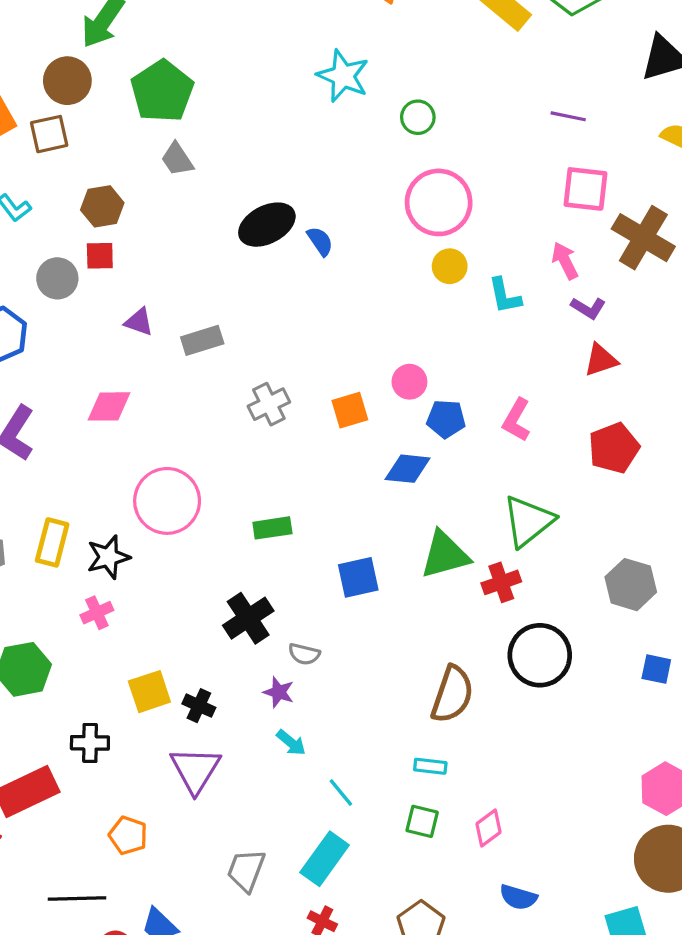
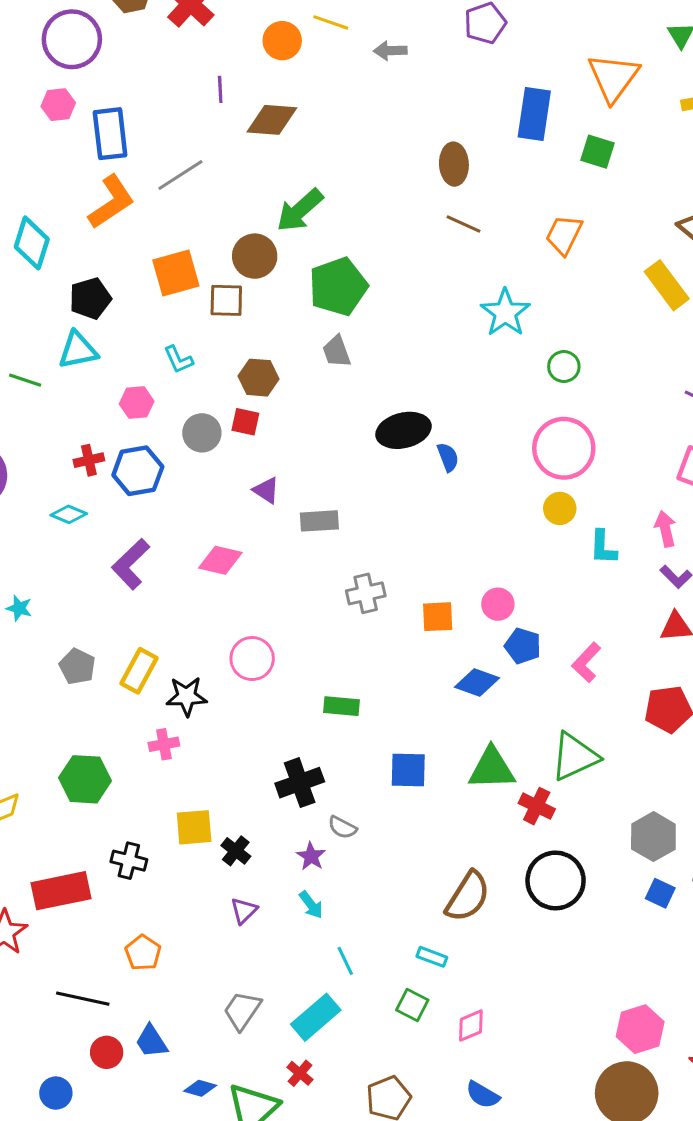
pink circle: (167, 501) -> (252, 659), size x0.7
red cross: (501, 582) -> (537, 806), turned 32
blue square: (656, 669) -> (660, 893), moved
purple triangle: (195, 770) -> (244, 911), moved, size x0.6

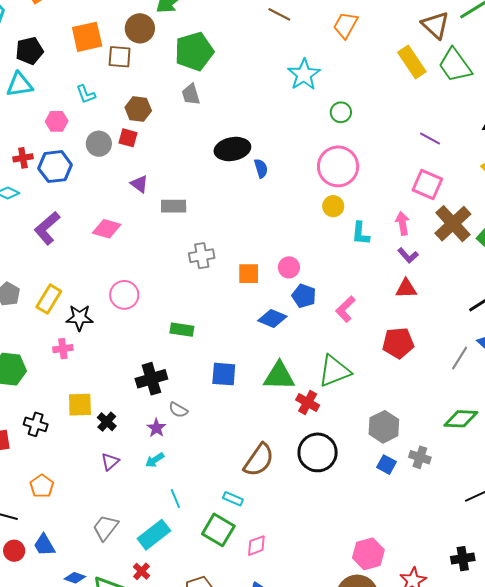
cyan arrow: (311, 905) -> (155, 460), turned 90
green square: (412, 1005) -> (218, 530), size x1.5

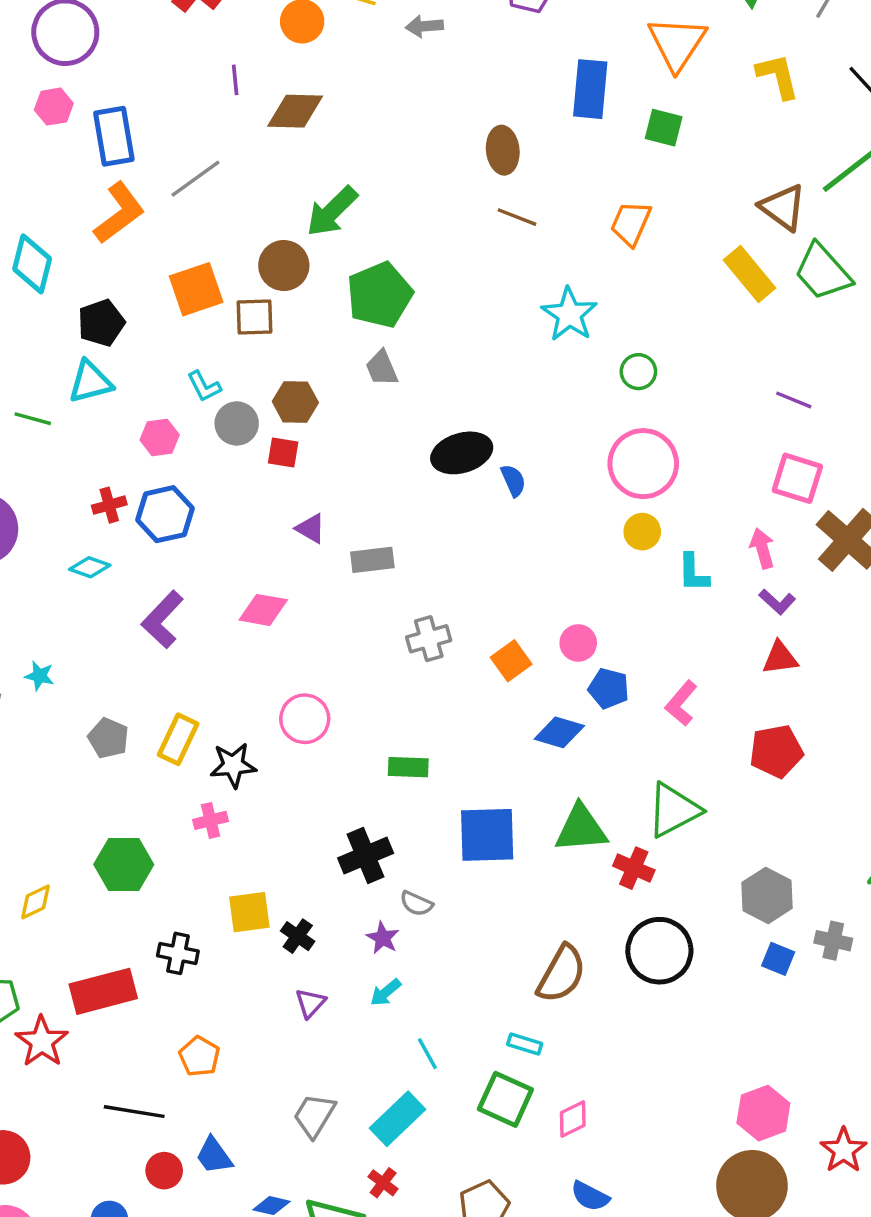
gray circle: (99, 144) -> (237, 423), moved
orange square: (249, 274) -> (511, 661), turned -30
blue square: (224, 374) -> (487, 835), size x1.4

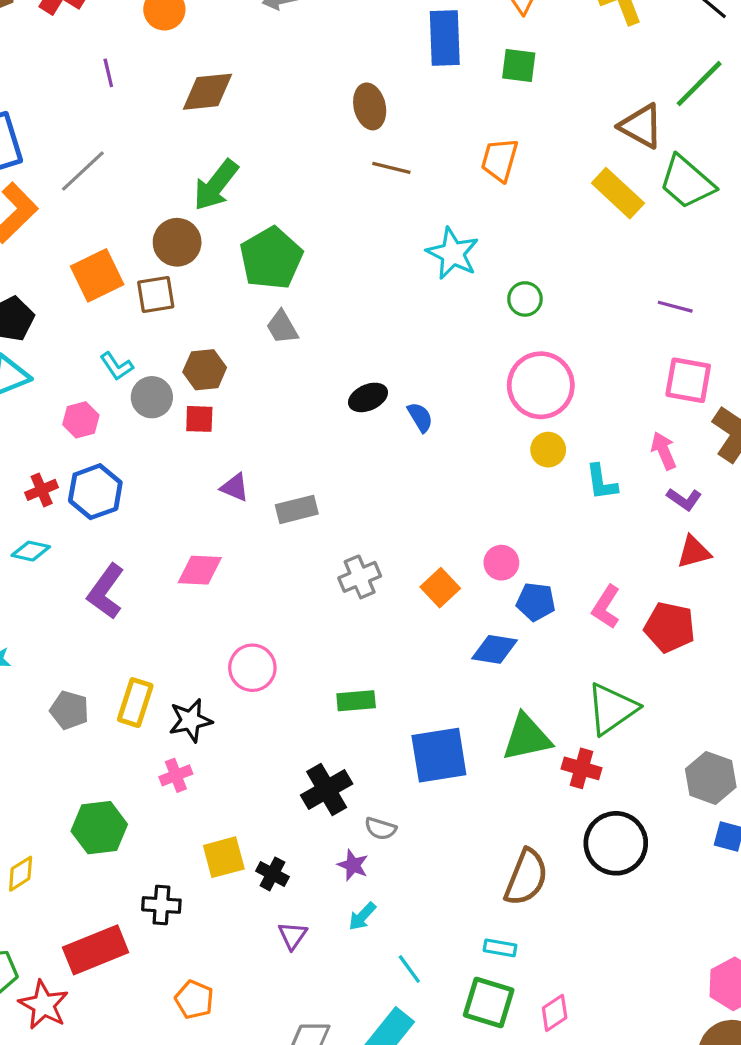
brown diamond: (295, 111) -> (207, 92), moved
black ellipse: (462, 453) -> (368, 397), size x0.7
red pentagon: (776, 751) -> (670, 627), moved, turned 30

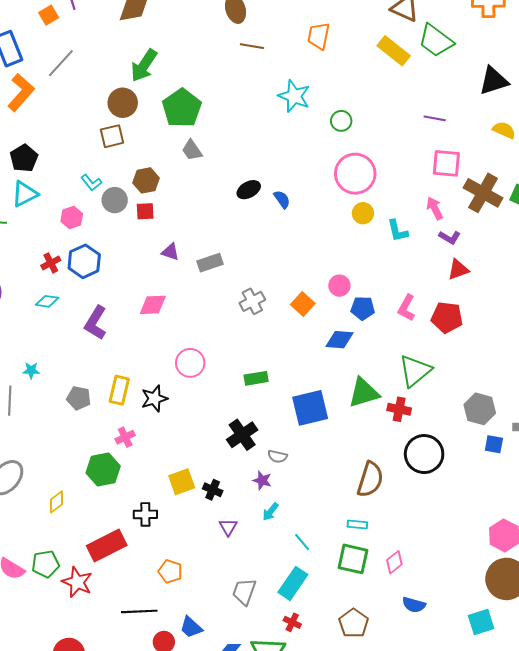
orange square: (97, 275) -> (49, 15), moved, size x0.6
pink cross: (176, 775) -> (125, 437), moved

